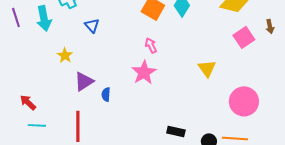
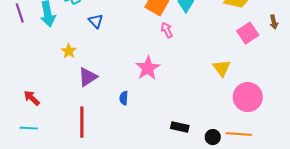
pink arrow: (151, 45) -> (167, 30), moved
yellow triangle: (207, 68) -> (222, 68), moved
blue semicircle: (106, 94) -> (124, 98), moved
cyan line: (37, 125) -> (29, 128), moved

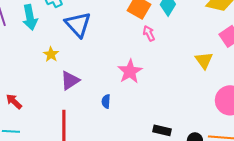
blue triangle: (96, 21) -> (78, 24), size x1.8
yellow triangle: (222, 68) -> (204, 60), moved

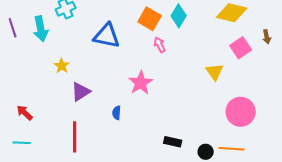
blue triangle: (78, 24) -> (107, 36), moved, turned -36

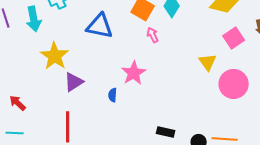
yellow star: (62, 66) -> (55, 56), size x1.8
pink circle: (241, 112) -> (234, 84), moved
blue semicircle: (117, 113) -> (113, 95), moved

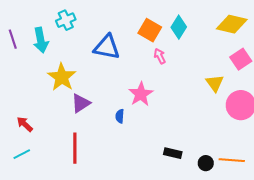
cyan line: (15, 133) -> (22, 154), turned -30

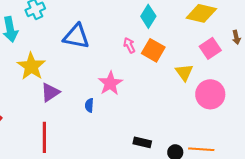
orange square: (150, 30) -> (153, 50), moved

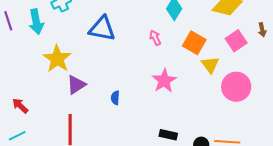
orange square: (153, 50) -> (194, 43), moved
pink star: (110, 83) -> (164, 81), moved

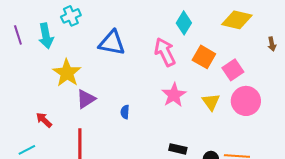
pink arrow: (155, 38) -> (165, 52), size x1.8
pink square: (236, 41) -> (233, 70), moved
yellow triangle: (210, 65) -> (211, 102), moved
red arrow: (20, 106) -> (44, 120), moved

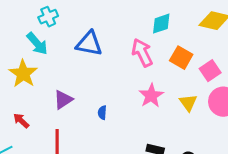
cyan diamond: (184, 23) -> (161, 24), turned 40
cyan arrow: (46, 36) -> (37, 44), moved, turned -30
yellow star: (67, 73) -> (23, 74), moved

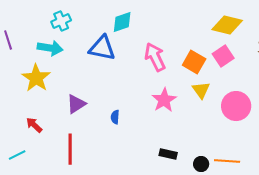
cyan diamond: (161, 24) -> (122, 22), moved
cyan arrow: (37, 44) -> (50, 48), turned -40
pink square: (210, 71) -> (223, 56), moved
yellow triangle: (188, 103) -> (201, 90), moved

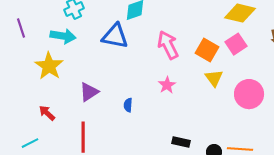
pink star: (164, 100) -> (167, 85), moved, size x0.7

